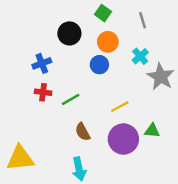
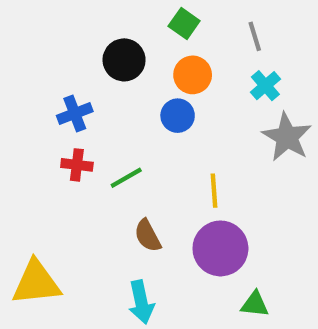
cyan cross: (140, 56) -> (265, 86), moved
yellow line: (120, 107) -> (214, 191), turned -66
green triangle: (152, 131) -> (255, 304), moved

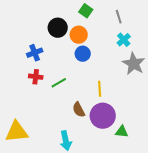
orange circle: (193, 75) -> (79, 35), moved
brown semicircle: (148, 236) -> (79, 110), moved
green triangle: (255, 304) -> (122, 132), moved

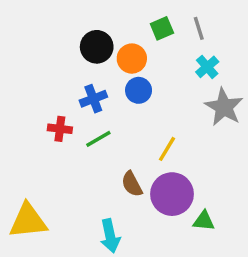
green square: (86, 11) -> (162, 28), moved, turned 32
blue cross: (35, 53) -> (93, 99), moved
yellow line: (100, 89) -> (167, 149), turned 35

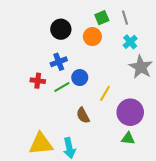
orange circle: (132, 59) -> (92, 37), moved
blue circle: (139, 90) -> (80, 78), moved
purple circle: (172, 194) -> (130, 112), moved
yellow triangle: (28, 221) -> (41, 144), moved

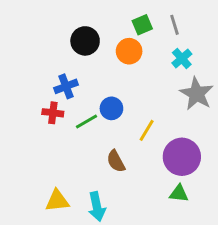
blue cross: (59, 62) -> (66, 86), moved
yellow triangle: (41, 144) -> (57, 201), size x0.7

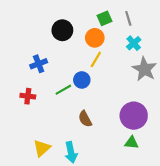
blue cross: (66, 86) -> (39, 64), moved
red cross: (53, 113) -> (28, 96), moved
yellow line: (147, 130) -> (96, 59), moved
yellow triangle: (57, 201) -> (42, 148), turned -36

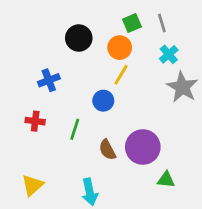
green line: (63, 90) -> (75, 129), moved, turned -42
purple circle: (134, 116) -> (143, 147), moved
yellow triangle: (42, 148) -> (32, 185), moved

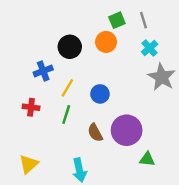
black circle: (79, 38) -> (70, 47), moved
yellow line: (121, 75) -> (67, 88), moved
blue circle: (103, 101) -> (100, 94), moved

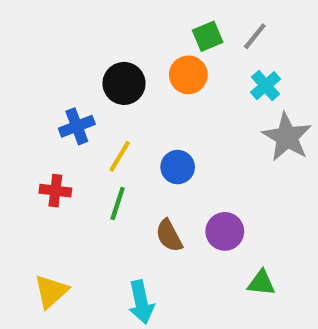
gray line: (144, 20) -> (255, 36), turned 56
purple circle: (127, 130) -> (225, 231), size x0.7

